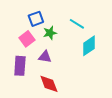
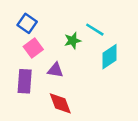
blue square: (36, 19) -> (27, 23), moved, turned -35
green star: (50, 33) -> (73, 41), moved

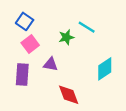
cyan diamond: (110, 57) -> (105, 69), moved
red diamond: (60, 103) -> (69, 95), moved

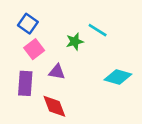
cyan diamond: (105, 69) -> (118, 77), turned 50
red diamond: (69, 95) -> (54, 106), moved

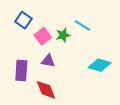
pink square: (34, 49) -> (43, 36), moved

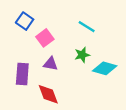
green star: (63, 35) -> (82, 55), moved

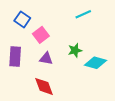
cyan line: (87, 27) -> (83, 14), moved, turned -56
purple rectangle: (22, 74) -> (15, 57), moved

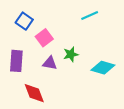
green star: (75, 50) -> (71, 54), moved
red diamond: (44, 86) -> (34, 93), moved

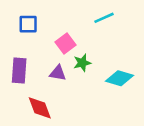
blue square: (24, 21) -> (28, 24), turned -35
pink square: (44, 38) -> (65, 44), moved

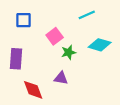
purple triangle: (58, 73) -> (61, 78), moved
cyan diamond: (119, 78) -> (100, 45), moved

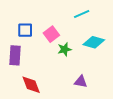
blue square: (23, 20) -> (25, 30), moved
purple triangle: (61, 78) -> (81, 82), moved

